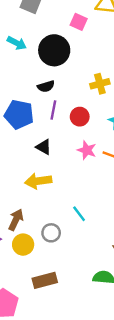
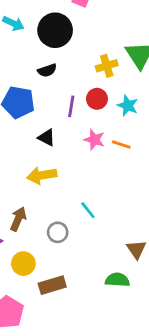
purple line: (53, 110) -> (71, 106), moved
red circle: (80, 117) -> (97, 99), moved
yellow circle: (23, 245) -> (23, 264), moved

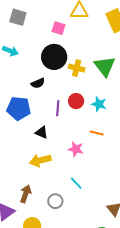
black circle: (55, 30) -> (54, 57), moved
yellow cross: (107, 66) -> (77, 68), moved, turned 35
pink star: (94, 140) -> (76, 149), moved

